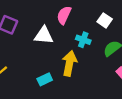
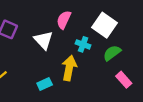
white square: (105, 20) -> (104, 25), size x1.6
white triangle: (44, 35) -> (43, 40), turned 42

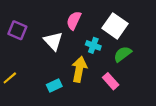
pink rectangle: (124, 80) -> (111, 81), moved

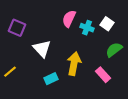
white square: (115, 26) -> (107, 24), size x0.6
white triangle: (53, 41) -> (42, 49), moved
cyan cross: (93, 45) -> (87, 28), moved

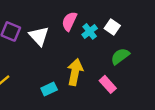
cyan cross: (87, 28) -> (90, 31), turned 32
white triangle: (42, 49) -> (39, 36), moved

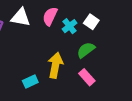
white triangle: (39, 36) -> (21, 17), moved, turned -36
green semicircle: (120, 56) -> (86, 50), moved

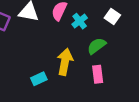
white square: (91, 22) -> (112, 17), moved
pink rectangle: (87, 77) -> (98, 74), turned 35

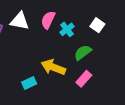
yellow arrow: (65, 62) -> (53, 67), turned -80
pink rectangle: (98, 74) -> (84, 79), turned 49

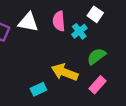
pink semicircle: (48, 20) -> (59, 21), turned -30
white square: (97, 25) -> (95, 14), moved

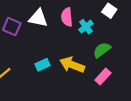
white square: (95, 14) -> (109, 11), moved
cyan rectangle: (38, 89) -> (42, 65), moved

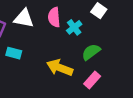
cyan rectangle: (42, 65) -> (14, 53), moved, turned 40

